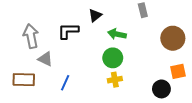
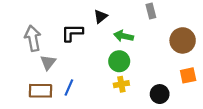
gray triangle: (45, 59) -> (48, 62), turned 42
brown rectangle: (24, 80) -> (40, 91), moved
black circle: (161, 89) -> (160, 94), moved

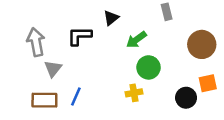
green arrow: (124, 36) -> (136, 40), turned -48
green circle: (119, 61) -> (149, 67), moved
black circle: (160, 94) -> (186, 98), moved

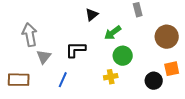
black L-shape: (80, 36) -> (76, 50), moved
brown rectangle: (44, 100) -> (19, 80), moved

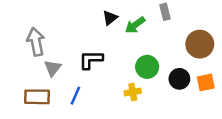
green arrow: (113, 33) -> (135, 25), moved
brown rectangle: (19, 80) -> (37, 97), moved
black circle: (154, 81) -> (179, 79), moved

